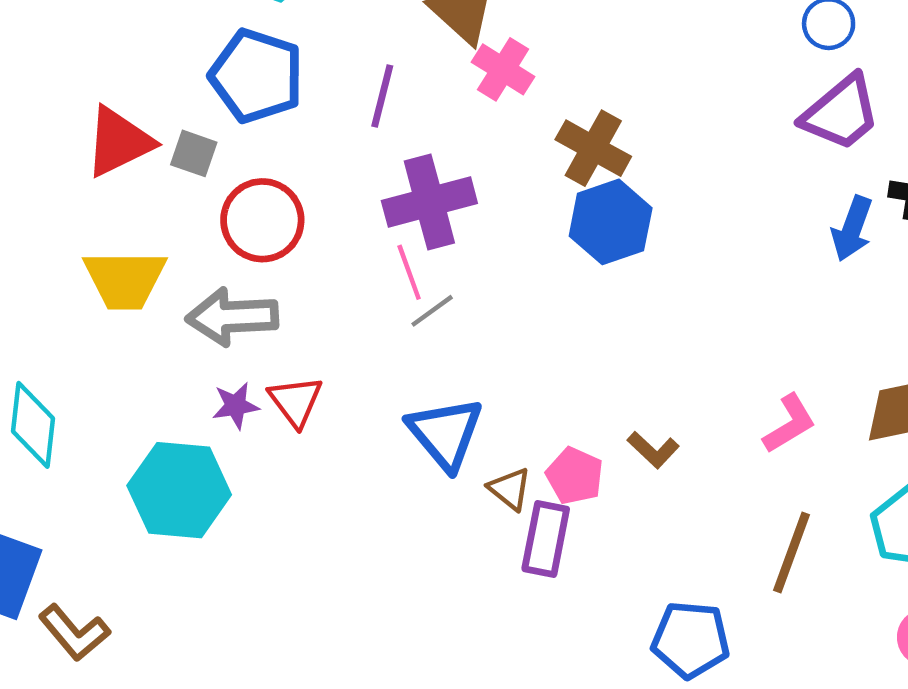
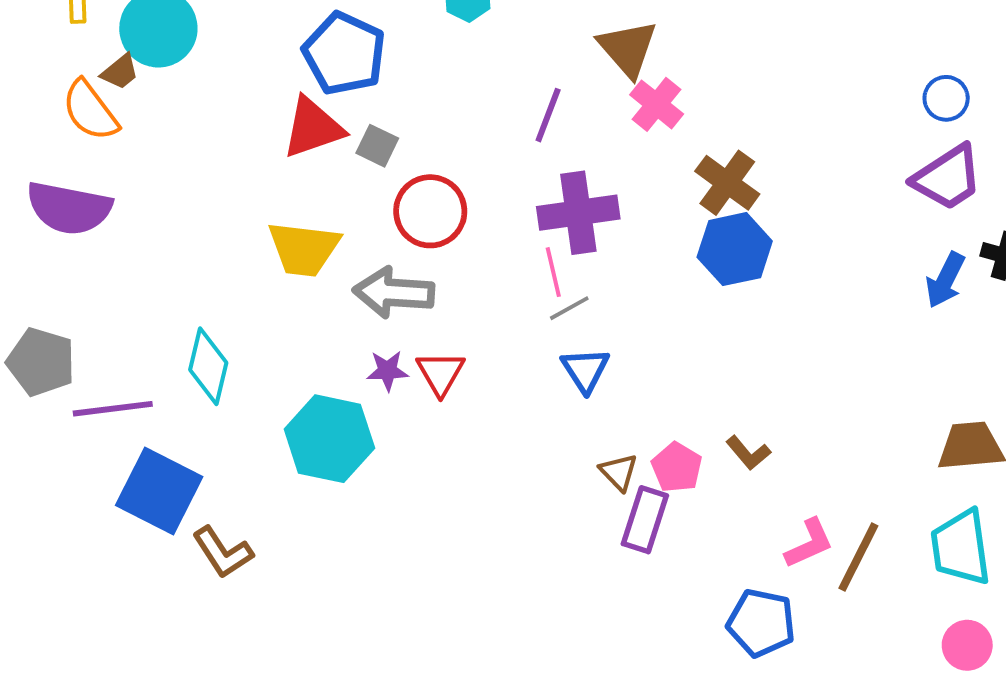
blue pentagon: (257, 76) -> (344, 54), moved
pink L-shape: (790, 424) -> (809, 543), moved
blue triangle: (445, 433) -> (585, 370), moved, size x0.7

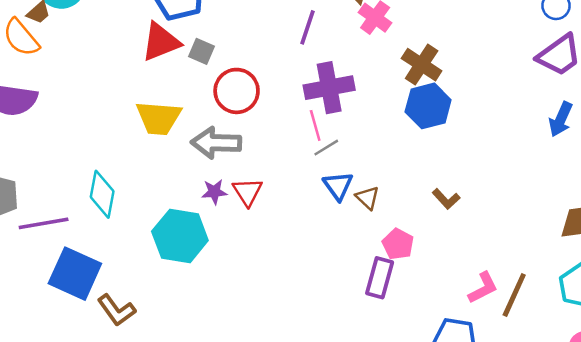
brown L-shape: (748, 453) -> (446, 199), moved
brown triangle: (619, 472) -> (367, 198), moved

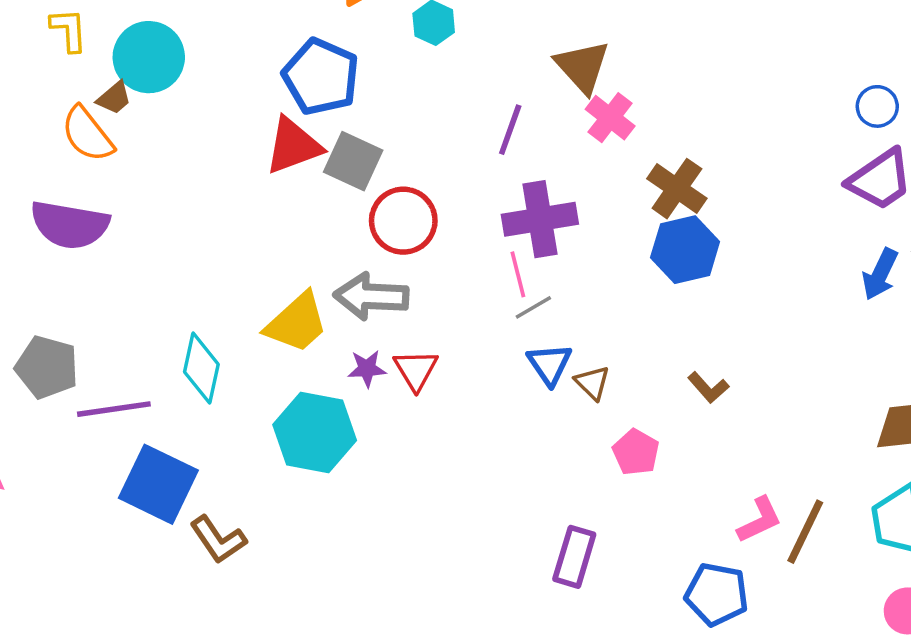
gray square: (202, 51) -> (353, 161), size x1.5
yellow trapezoid: (159, 118) -> (297, 323), moved, turned -48
purple rectangle: (380, 278) -> (574, 557), moved

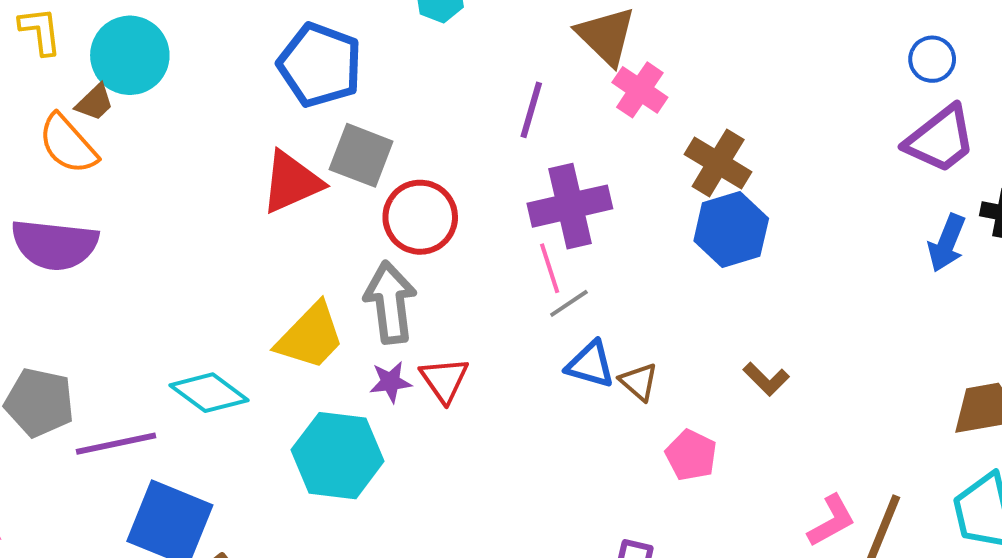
red triangle: (293, 146) -> (292, 182), moved
gray arrow: (371, 296) -> (390, 302), turned 84
blue triangle: (549, 364) -> (590, 364), turned -36
cyan diamond: (201, 368) -> (209, 393), turned -62

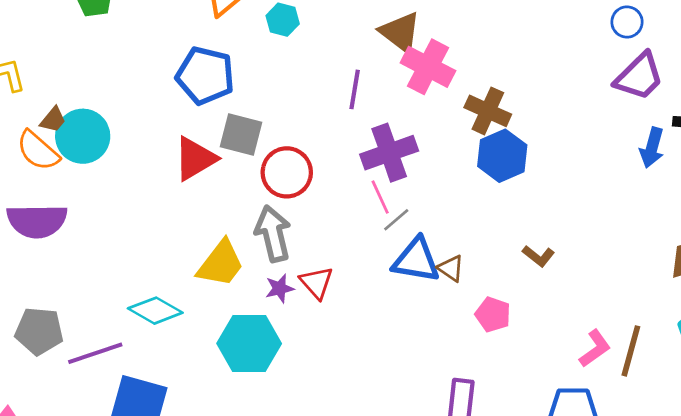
cyan circle: (130, 55) -> (83, 136), moved
pink cross: (640, 90) -> (428, 67), size x1.4
blue triangle: (590, 364) -> (416, 260), size x1.4

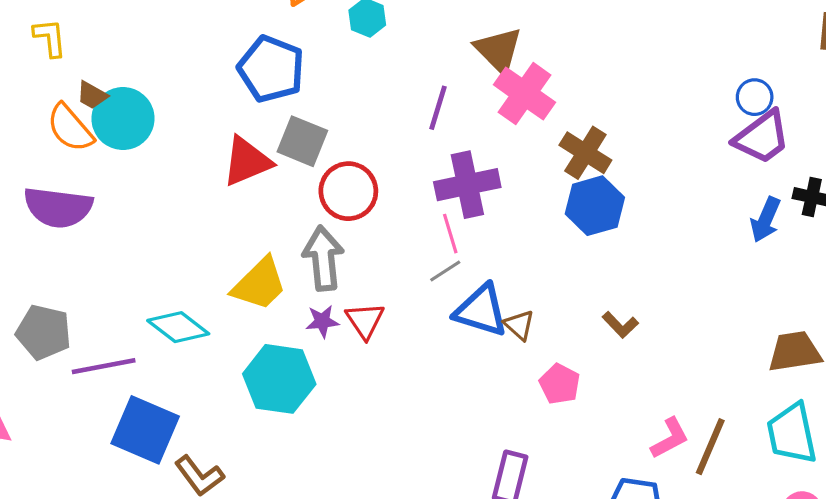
blue circle: (627, 22) -> (755, 97), moved
brown trapezoid: (53, 120) -> (92, 95), turned 72
gray line: (396, 220) -> (445, 271), moved

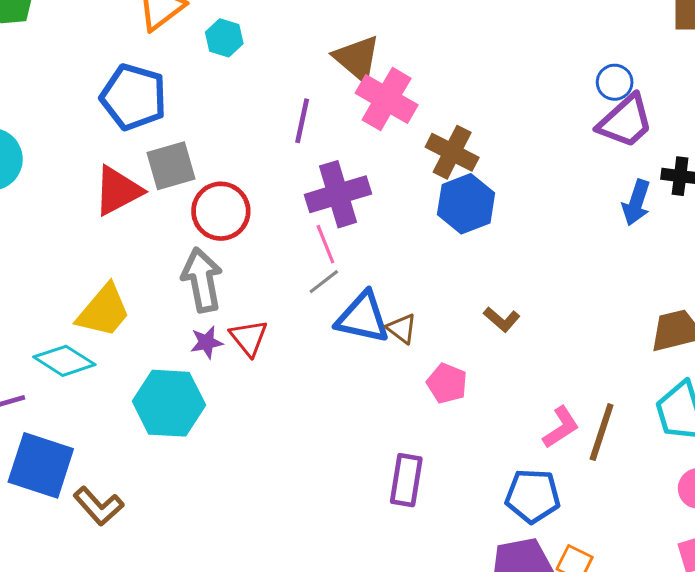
gray square: (302, 141) -> (171, 166), turned -33
yellow trapezoid: (259, 284) -> (104, 311), moved

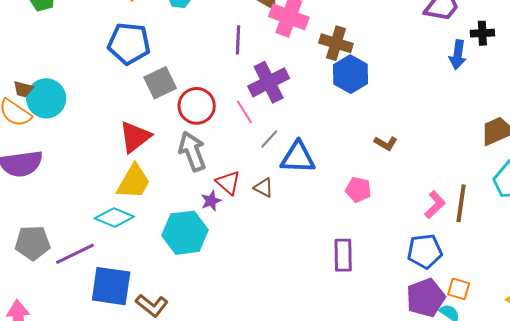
red triangle: (118, 191) -> (135, 137), moved
pink line: (325, 244) -> (244, 112), moved
brown triangle: (402, 329) -> (264, 188), moved
purple star: (207, 342) -> (211, 201), moved

